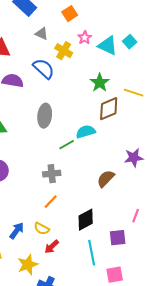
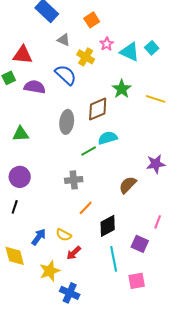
brown diamond: (109, 109) -> (98, 109), moved
orange line: (51, 202) -> (86, 208), moved
purple square: (118, 238) -> (140, 244), turned 30

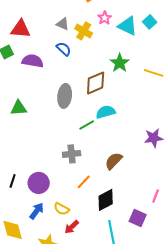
gray triangle: (64, 40) -> (63, 24), moved
blue semicircle: (66, 75) -> (64, 49), size x0.7
purple circle: (20, 177) -> (39, 183), moved
brown semicircle: (128, 185) -> (114, 161), moved

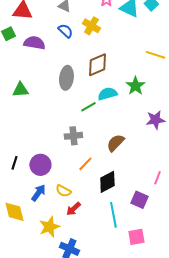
yellow cross: (84, 31) -> (91, 26), moved
green star: (120, 63) -> (135, 86), moved

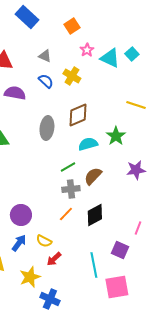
green line: (88, 107) -> (68, 167), moved
gray cross: (73, 136) -> (71, 189), moved
brown semicircle: (115, 143) -> (93, 176), moved
black diamond: (107, 182) -> (95, 215), moved
pink square: (136, 237) -> (117, 287), size x1.4

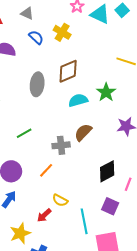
gray triangle: (45, 56) -> (27, 13), moved
green line: (68, 167) -> (24, 133), moved
orange line: (66, 214) -> (46, 170), moved
black diamond: (95, 215) -> (107, 171), moved
yellow semicircle: (44, 241) -> (60, 200), moved

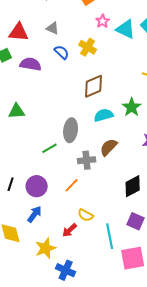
gray ellipse: (37, 84) -> (71, 130), moved

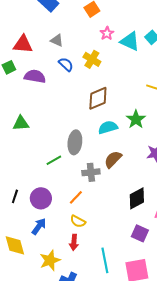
yellow semicircle: (86, 215) -> (78, 221), moved
red arrow: (70, 230) -> (74, 242), turned -42
cyan line: (110, 236) -> (105, 260), moved

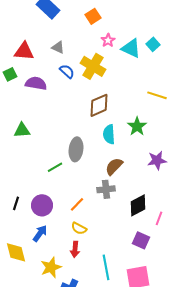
yellow cross: (92, 59) -> (93, 66), size x1.4
cyan semicircle: (108, 127) -> (109, 134), turned -78
gray cross: (91, 172) -> (106, 189), moved

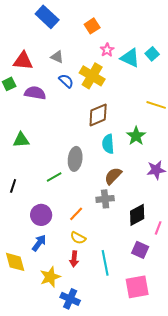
black line: (16, 203) -> (13, 186), moved
cyan line: (106, 267) -> (105, 263), moved

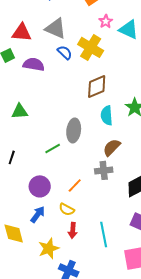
gray triangle: (57, 57) -> (56, 28), size x1.6
yellow semicircle: (78, 238) -> (67, 209), moved

